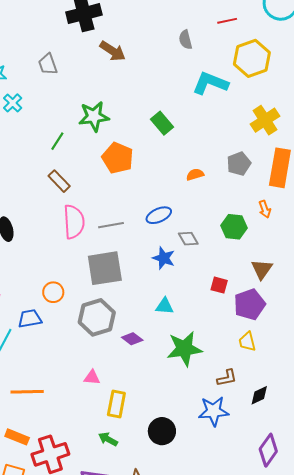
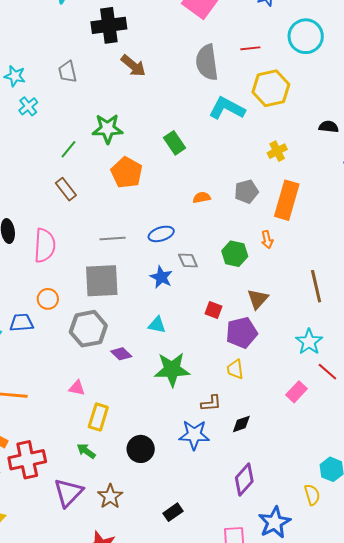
gray semicircle: (185, 40) -> (207, 62), size x1.8
yellow cross: (265, 120) -> (277, 151), size x0.7
pink semicircle: (74, 222) -> (45, 245), moved

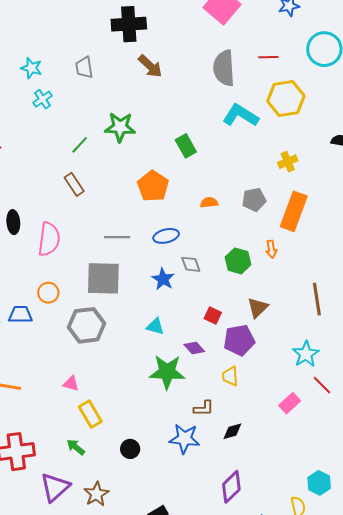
orange pentagon: (127, 173) -> (153, 186), moved
purple diamond: (121, 354) -> (194, 348), moved
yellow rectangle: (98, 417) -> (90, 414), turned -52
black circle: (141, 449) -> (130, 449), size x0.7

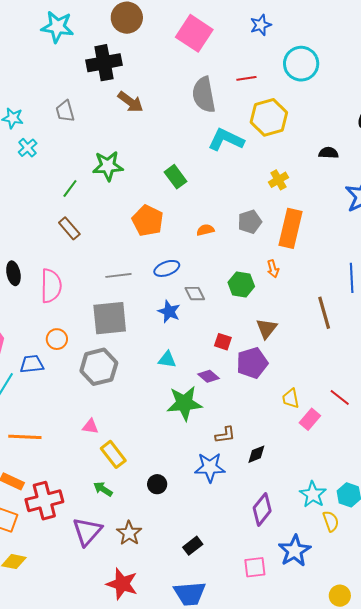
cyan star: (306, 354) -> (313, 494), moved
yellow trapezoid: (230, 376) -> (291, 398), moved

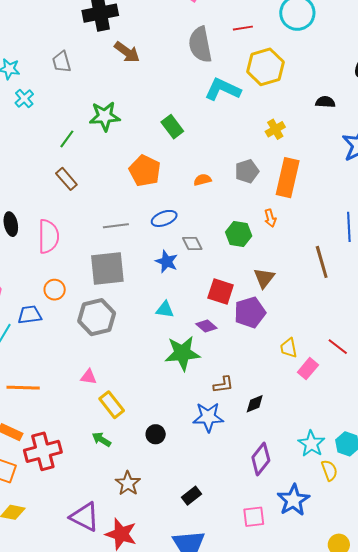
red square: (223, 342) -> (221, 291), size x1.5
purple triangle: (87, 531) -> (85, 517), moved, turned -44

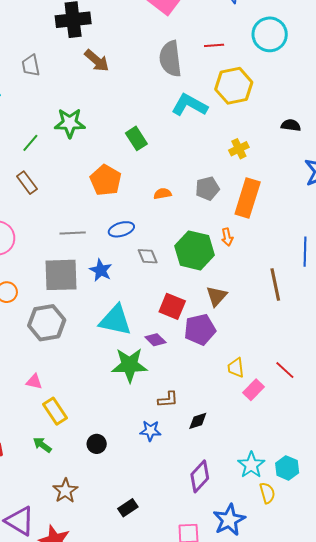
green hexagon: (239, 234) -> (194, 250), size x1.5
blue star: (167, 262) -> (101, 270), moved
cyan triangle: (165, 310) -> (115, 320), size x1.8
blue star: (208, 417) -> (150, 431), size x0.7

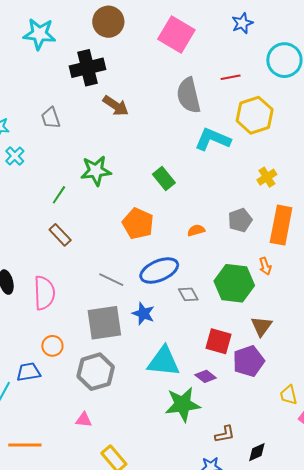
blue ellipse: (121, 229) -> (159, 271), size x1.5
gray line: (73, 233) -> (111, 280), turned 35
pink triangle: (34, 382) -> (84, 420), moved

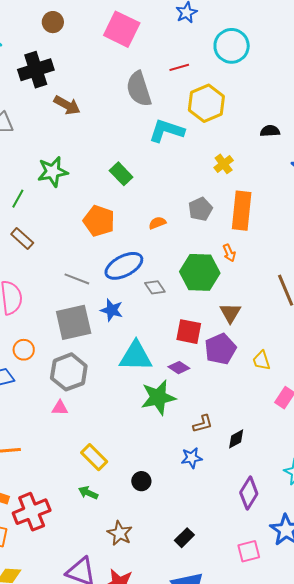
brown circle: (108, 22) -> (53, 22), size x0.7
yellow trapezoid: (289, 395) -> (262, 360), moved
pink triangle: (84, 420) -> (60, 408), moved

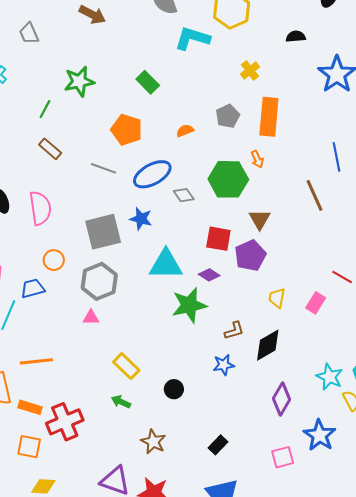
gray line: (77, 279) -> (103, 168), moved
yellow trapezoid: (262, 360) -> (277, 298), moved, turned 30
black diamond: (236, 439) -> (268, 345), size x1.6

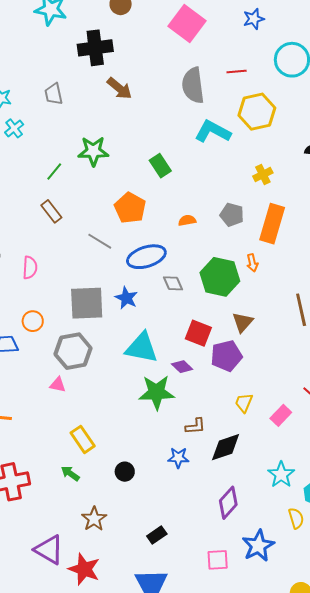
gray pentagon: (228, 116) -> (232, 215), turned 30
pink semicircle: (40, 208) -> (30, 268), size x0.7
cyan star: (329, 377) -> (281, 475), moved

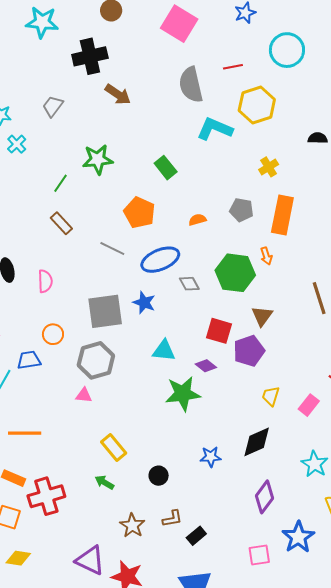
gray trapezoid: (54, 94) -> (53, 106), turned 55
cyan triangle: (142, 348) -> (164, 351), size x0.7
brown L-shape: (195, 426) -> (172, 519), moved

